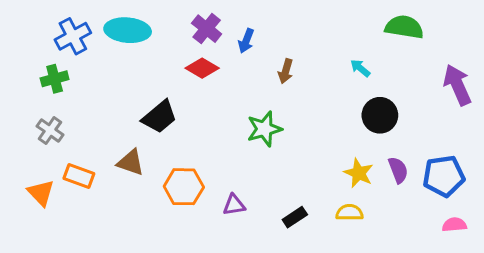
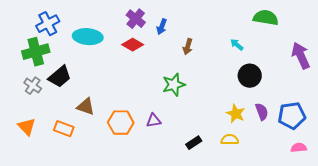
cyan ellipse: (128, 30) -> (88, 37), moved
green cross: (55, 79) -> (36, 52), size x1.5
black trapezoid: (159, 117) -> (60, 77), moved
orange rectangle: (79, 176) -> (64, 129), moved
purple triangle: (234, 205) -> (154, 121), moved

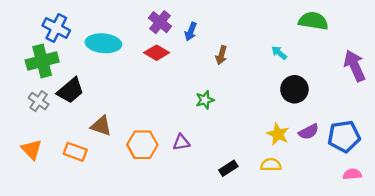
blue cross: (48, 24) -> (56, 28), turned -35
green star: (174, 85) -> (205, 100), size x0.7
purple semicircle: (262, 112) -> (309, 132), turned 84

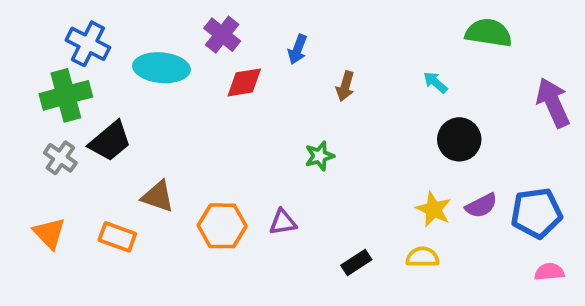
purple cross: (160, 22) -> (222, 35), moved
red diamond: (157, 53) -> (244, 82), turned -40

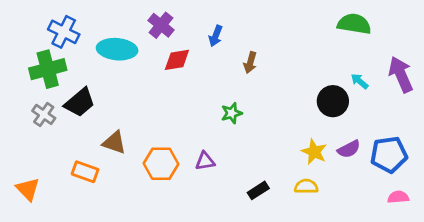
cyan arrow: (435, 82) -> (360, 81), moved
orange triangle: (49, 233) -> (28, 189), moved

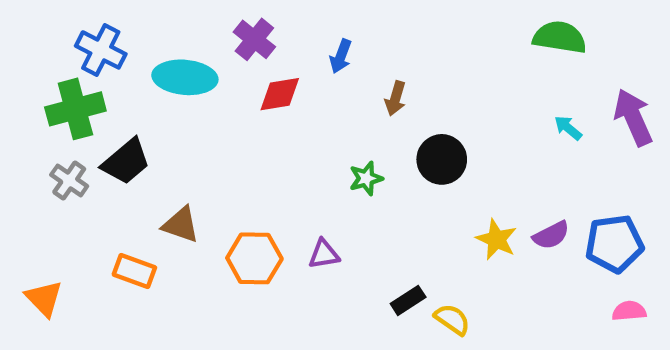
black circle: (333, 101) -> (442, 159), moved
yellow semicircle: (306, 186) -> (452, 319), moved, turned 35

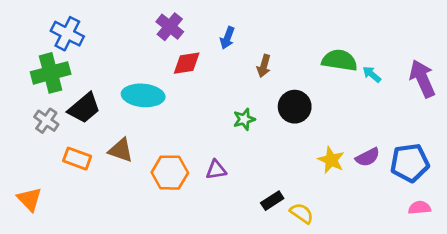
green semicircle: (560, 37) -> (340, 60), moved
cyan ellipse: (185, 77) -> (143, 95), moved
cyan arrow: (568, 128) -> (372, 74), moved
orange rectangle: (134, 271) -> (77, 159), moved

